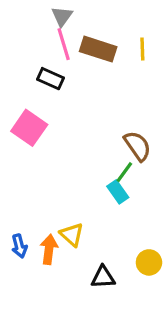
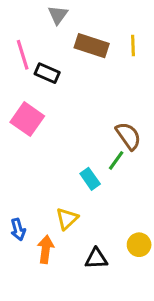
pink line: (64, 44) -> (23, 55), moved
cyan rectangle: (118, 192) -> (90, 179), moved
yellow triangle: (72, 235) -> (67, 219), turned 35
orange arrow: (49, 249) -> (46, 249), moved

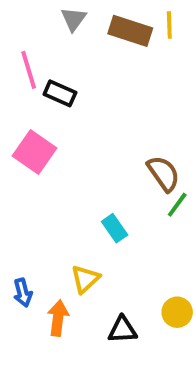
brown rectangle: (92, 46) -> (130, 31), moved
yellow line: (133, 46) -> (169, 25), moved
green line: (116, 160) -> (177, 205), moved

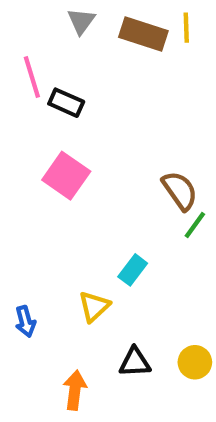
pink square: (34, 152) -> (66, 176), moved
cyan rectangle: (115, 228) -> (133, 270), moved, turned 72
yellow circle: (177, 312) -> (195, 362), moved
orange arrow: (58, 318) -> (75, 390), moved

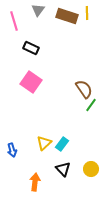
pink line: (32, 77) -> (14, 21), moved
cyan rectangle: (133, 270) -> (62, 144), moved
black triangle: (135, 362) -> (63, 169), turned 49

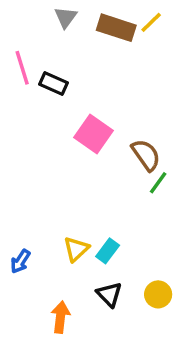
yellow line: (87, 13) -> (151, 22), turned 48
pink line: (14, 21) -> (22, 68), moved
pink square: (31, 82) -> (94, 134), moved
blue arrow: (12, 150) -> (20, 261), turned 48

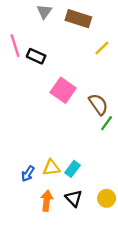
yellow line: (151, 22) -> (102, 48), moved
yellow triangle: (76, 249) -> (51, 168), turned 36
blue arrow: (20, 261) -> (28, 174), moved
orange arrow: (60, 317) -> (47, 201), moved

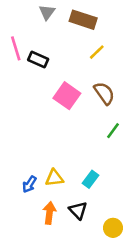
yellow line: (102, 48) -> (97, 52), moved
brown semicircle: (98, 104) -> (104, 93), moved
cyan rectangle: (73, 169) -> (91, 179), moved
yellow circle: (107, 198) -> (113, 228), moved

